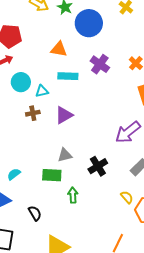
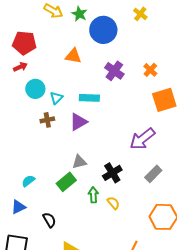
cyan rectangle: (68, 76) -> (89, 98), moved
cyan triangle: (42, 91) -> (56, 98), turned -32
green rectangle: (52, 175) -> (66, 182), turned -42
green arrow: (73, 195) -> (93, 195), moved
yellow semicircle: (127, 197) -> (113, 203), moved

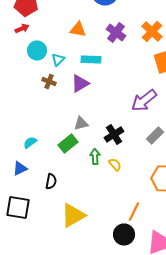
orange triangle: (73, 56) -> (78, 29), moved
orange cross: (150, 70) -> (152, 31), size x1.5
brown cross: (47, 120) -> (49, 81), turned 32
black semicircle: (49, 220) -> (51, 181), turned 42

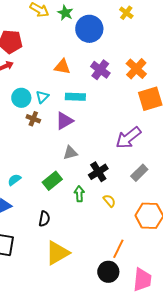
cyan circle: (37, 50) -> (21, 98), moved
gray triangle: (81, 123) -> (70, 153), moved
yellow semicircle: (115, 164) -> (109, 201), moved
black semicircle: (51, 181) -> (44, 219), moved

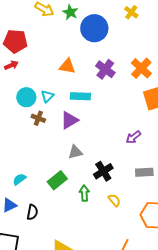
purple arrow: (128, 138) -> (133, 137), size x0.6
gray rectangle: (139, 173) -> (144, 172), turned 42
black semicircle: (44, 219) -> (32, 212), moved

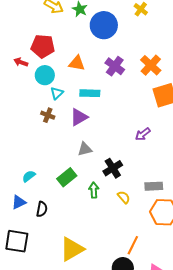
red pentagon: (15, 41) -> (43, 46), moved
red arrow: (11, 65) -> (21, 62), turned -136
cyan circle: (26, 97) -> (45, 75), moved
gray rectangle: (144, 172) -> (154, 186), moved

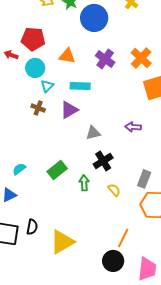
purple arrow: (143, 134) -> (133, 127), turned 42
gray triangle: (85, 149) -> (93, 133), moved
gray rectangle: (154, 186) -> (144, 179), turned -66
black semicircle: (42, 209) -> (32, 227), moved

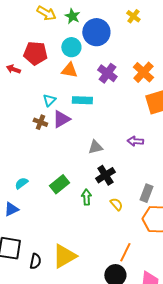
cyan circle: (35, 68) -> (71, 47), moved
purple triangle: (69, 110) -> (61, 119), moved
black semicircle: (32, 227) -> (35, 261), moved

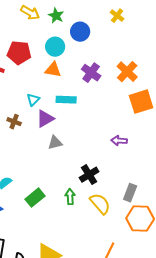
blue circle: (96, 32) -> (80, 32), size x0.7
brown cross: (40, 122) -> (14, 122), moved
gray triangle: (95, 147) -> (55, 143), moved
green rectangle: (59, 184) -> (35, 198), moved
yellow semicircle: (116, 204) -> (100, 204), size x1.6

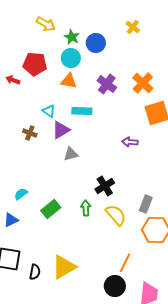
green star: (56, 16) -> (72, 37), moved
cyan triangle: (33, 100) -> (49, 111), turned -40
purple arrow: (119, 141) -> (130, 142), moved

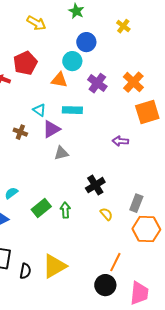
green star: (72, 37) -> (76, 11), moved
cyan circle: (71, 58) -> (72, 61), moved
red pentagon: (35, 64) -> (25, 63), turned -30
green arrow: (86, 208) -> (65, 210), moved
yellow semicircle: (116, 215) -> (106, 214), size x0.6

